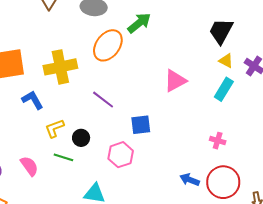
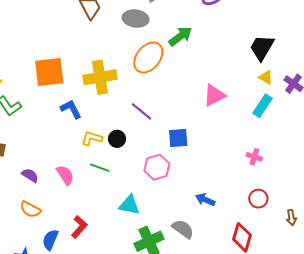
yellow L-shape: (55, 128) -> (92, 138), turned 35
black circle: (81, 138) -> (117, 139), moved
blue arrow: (190, 180) -> (205, 200), moved
red circle: (223, 182) -> (258, 199), size x0.6

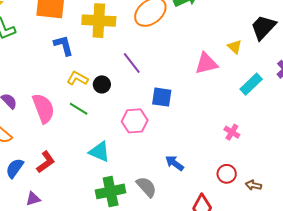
yellow triangle: (266, 77) -> (235, 47), moved
pink semicircle: (65, 175) -> (43, 108), size x1.4
brown arrow: (291, 218) -> (253, 185), moved, turned 98

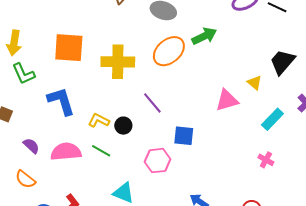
blue L-shape: (63, 45) -> (61, 101), moved, size x1.4
pink semicircle: (43, 108) -> (66, 152), turned -72
pink cross: (232, 132) -> (266, 160), moved

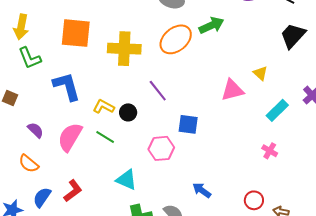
black trapezoid: (282, 62) -> (293, 36), moved
pink semicircle: (66, 152) -> (70, 137), turned -56

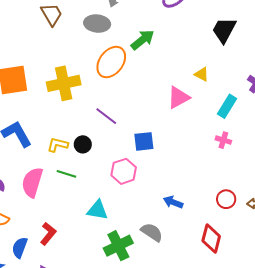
pink cross: (270, 151) -> (223, 140), moved

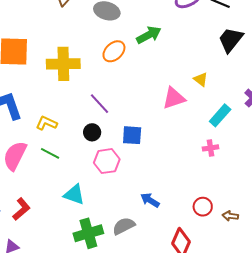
orange ellipse: (111, 62) -> (114, 51), size x0.7
pink cross: (223, 140) -> (211, 148), turned -35
black circle: (83, 144) -> (92, 132), moved
gray semicircle: (152, 232) -> (124, 226), turned -70

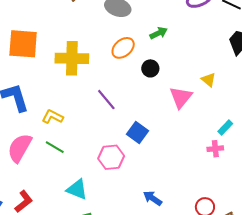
green arrow: (149, 35) -> (159, 33), size x0.7
pink triangle: (174, 98) -> (181, 97), turned -35
cyan rectangle: (220, 115) -> (225, 127), moved, size x0.7
black circle: (92, 132) -> (150, 68), moved
blue square: (132, 135) -> (137, 133), turned 30

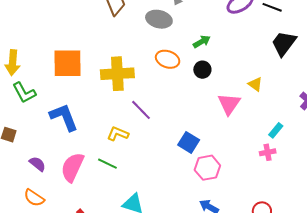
orange ellipse: (123, 48) -> (168, 59), turned 65
black circle: (150, 68) -> (202, 70), moved
purple line: (106, 100) -> (141, 110), moved
yellow L-shape: (53, 117) -> (118, 134), moved
pink hexagon: (111, 157) -> (207, 168), moved

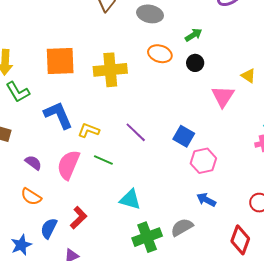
purple line: (141, 110) -> (136, 132), moved
yellow L-shape: (118, 134) -> (89, 130), moved

